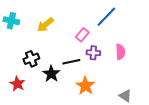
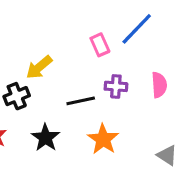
yellow arrow: (45, 25) -> (39, 67), moved
pink rectangle: (82, 35) -> (100, 45), moved, turned -64
black star: (51, 74) -> (45, 138), moved

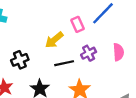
yellow arrow: (39, 67) -> (54, 40), moved
purple cross: (116, 86) -> (89, 53), turned -32

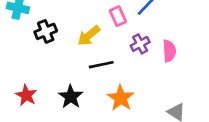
purple cross: (89, 53) -> (140, 44), moved
black cross: (20, 60) -> (46, 31), moved

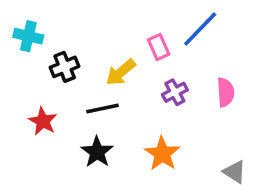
purple cross: (140, 44) -> (175, 92), moved
black line: (101, 65) -> (103, 109), moved
red star: (26, 95) -> (43, 121), moved

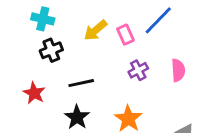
cyan cross: (28, 36) -> (43, 19), moved
yellow arrow: (121, 72) -> (95, 30), moved

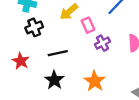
pink rectangle: (125, 35) -> (88, 25), moved

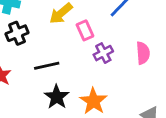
black star: (54, 80) -> (57, 97), moved

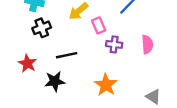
purple cross: (103, 53) -> (114, 44), turned 35
black star: (57, 97) -> (55, 81), moved, turned 30

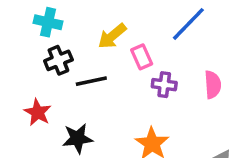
black line: (67, 55) -> (91, 81), moved

